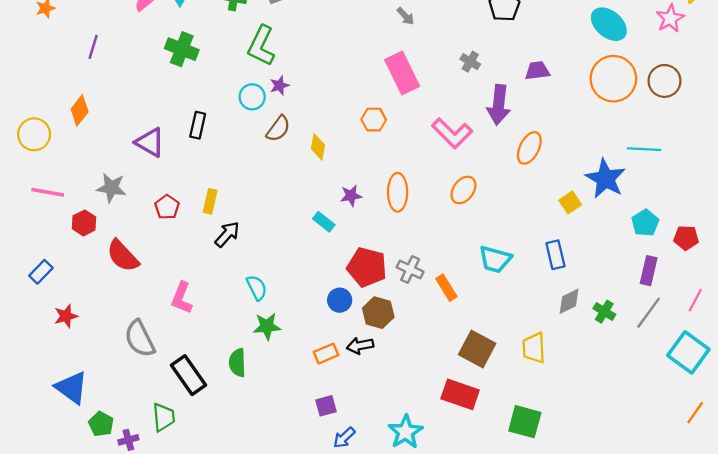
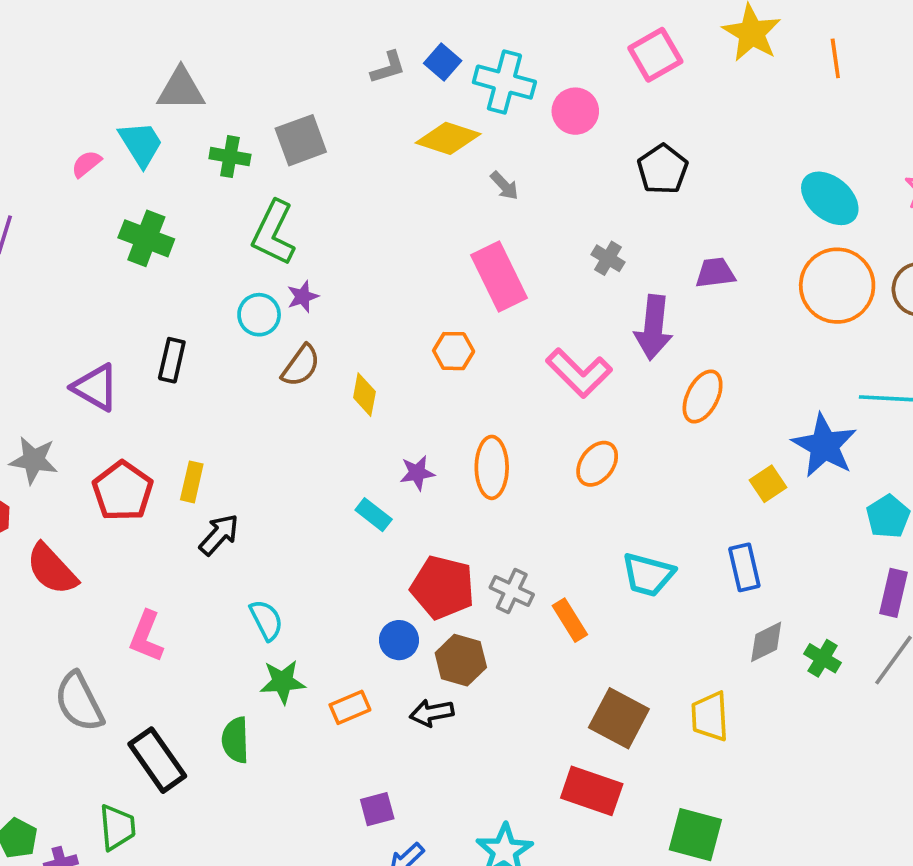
red pentagon: (167, 207) -> (123, 491), size x1.5
orange rectangle: (326, 354) -> (350, 707), moved

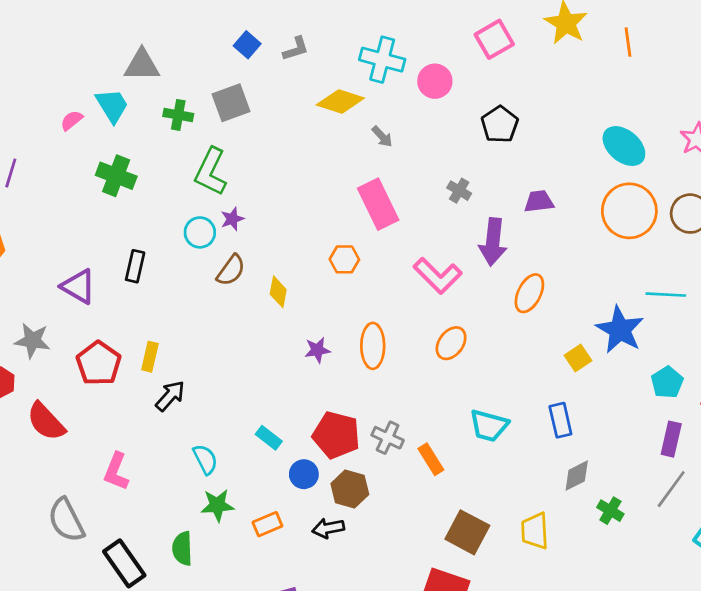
blue square: (443, 62) -> (247, 45), moved
cyan rectangle: (374, 515) -> (269, 438), moved
green cross: (823, 658) -> (610, 511), moved

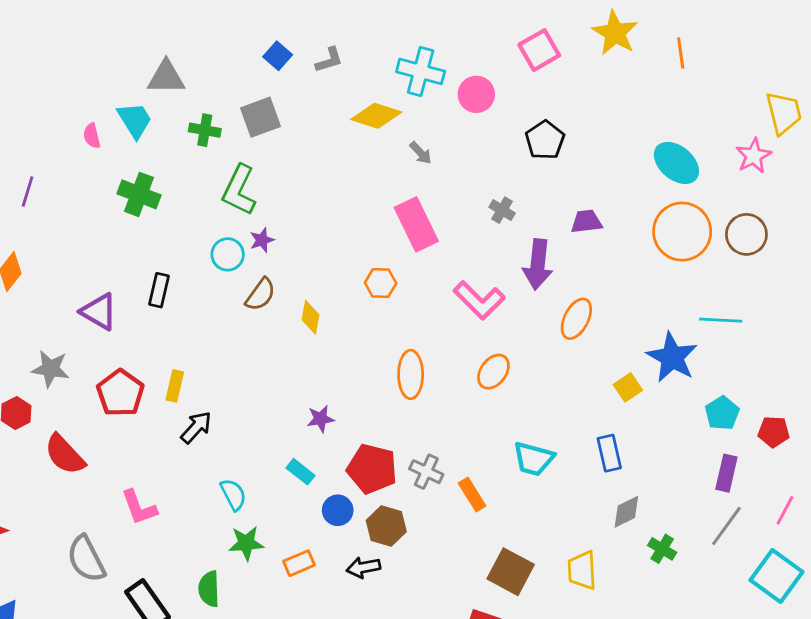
pink semicircle: (72, 120) -> (92, 136), turned -65
purple star: (317, 350) -> (321, 419), moved
pink L-shape: (116, 471) -> (139, 507), turned -42

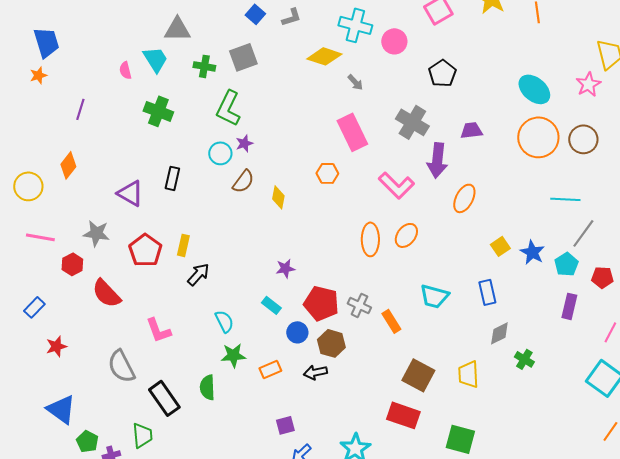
gray cross: (502, 210) -> (412, 122), size x1.8
blue star: (672, 357) -> (532, 252), moved, size x0.7
orange ellipse: (411, 374) -> (370, 239), moved
gray line: (726, 526) -> (583, 233), moved

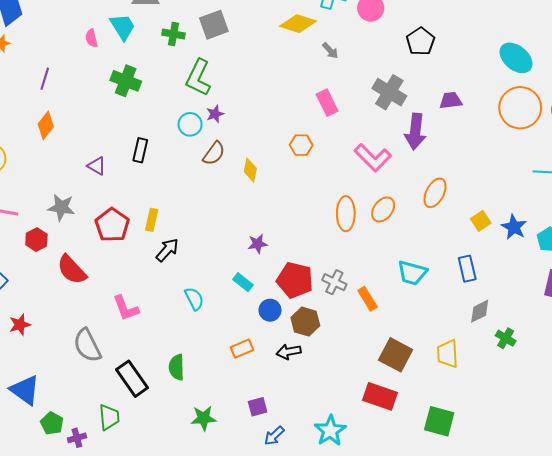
pink rectangle: (352, 132) -> (327, 103), size x0.7
orange diamond: (68, 165) -> (46, 125), moved
purple triangle: (130, 193) -> (97, 166), size x0.7
orange ellipse: (464, 198) -> (435, 193), moved
green star: (233, 355) -> (204, 418), moved

